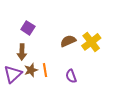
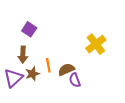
brown semicircle: (68, 41) -> (66, 69), moved
orange line: (45, 70) -> (48, 65), moved

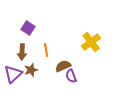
orange line: (48, 65) -> (46, 50), moved

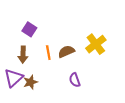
brown semicircle: (63, 66) -> (66, 52), moved
brown star: (31, 70) -> (30, 82), moved

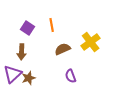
orange line: (48, 53) -> (52, 25), moved

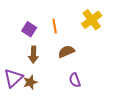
yellow cross: (91, 42) -> (92, 20), moved
brown arrow: (22, 52) -> (33, 55), moved

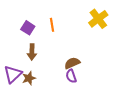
yellow cross: (92, 20) -> (98, 19), moved
brown semicircle: (66, 52) -> (72, 63), moved

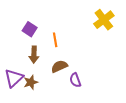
orange line: (52, 25) -> (55, 40), moved
brown semicircle: (72, 63) -> (59, 66), moved

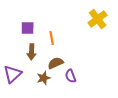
purple square: (30, 29) -> (28, 28), turned -32
brown star: (31, 82) -> (44, 78), moved

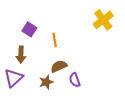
purple square: (28, 28) -> (29, 29), turned 32
brown arrow: (32, 52) -> (21, 55), moved

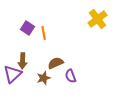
orange line: (55, 40) -> (44, 33), moved
brown arrow: (21, 55) -> (23, 61), moved

